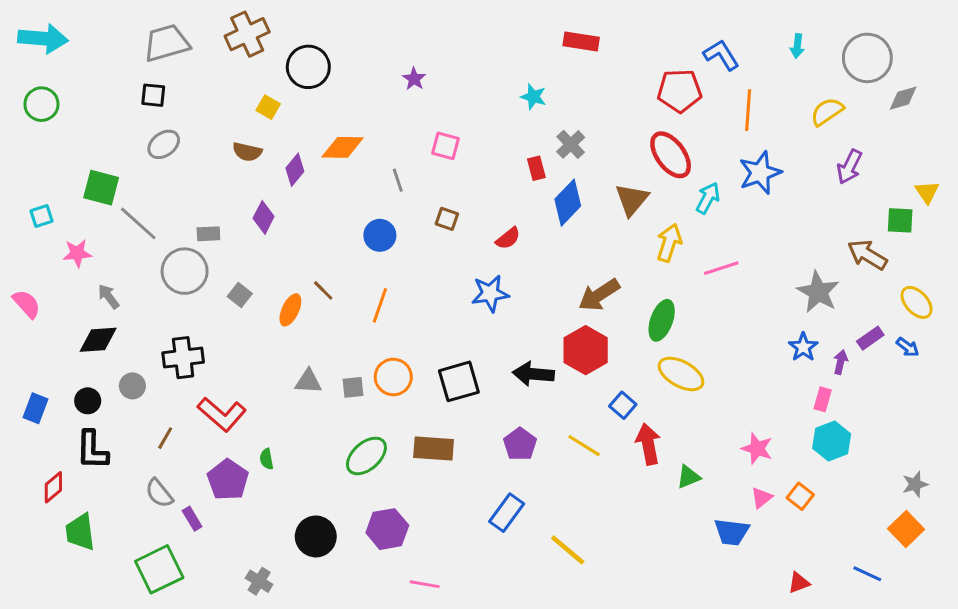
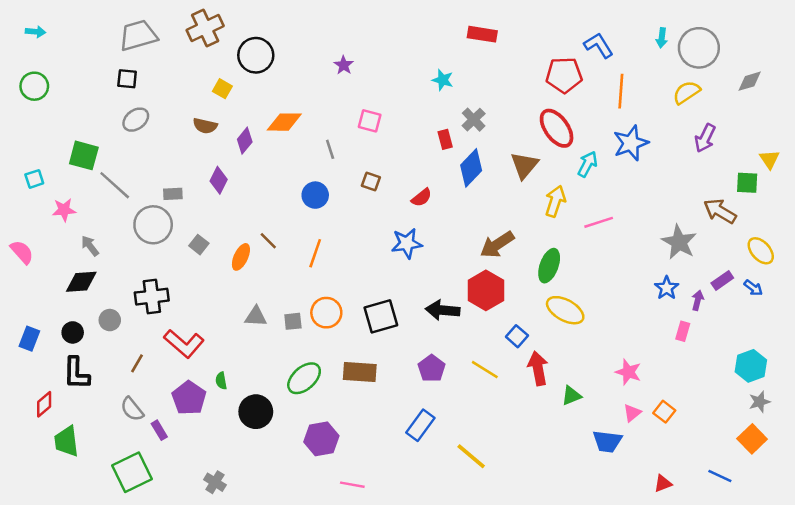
cyan arrow: (43, 39) -> (36, 32), size x0.5
gray circle: (867, 58) -> (699, 48), moved
cyan hexagon: (832, 441) -> (751, 366), moved
black circle: (316, 536) -> (256, 412), moved

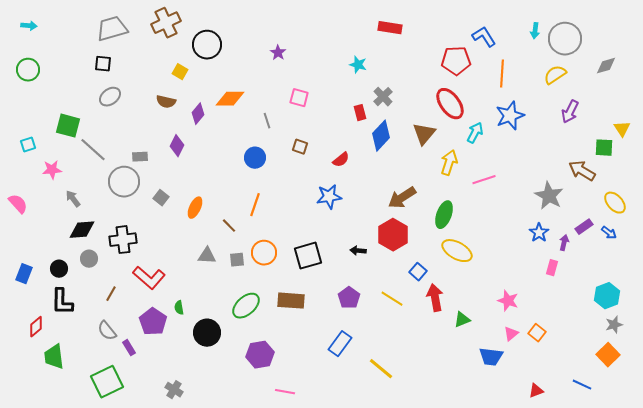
brown line: (268, 241) -> (229, 226), moved
black diamond: (81, 282) -> (82, 230), moved
black arrow: (443, 310) -> (358, 251), size x0.6

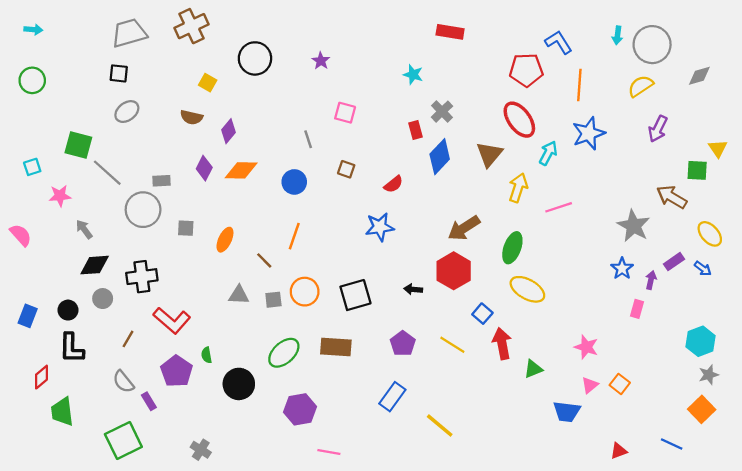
black circle: (207, 45) -> (255, 58), moved
orange diamond: (230, 99) -> (241, 170), moved
gray square: (161, 198) -> (186, 228), turned -35

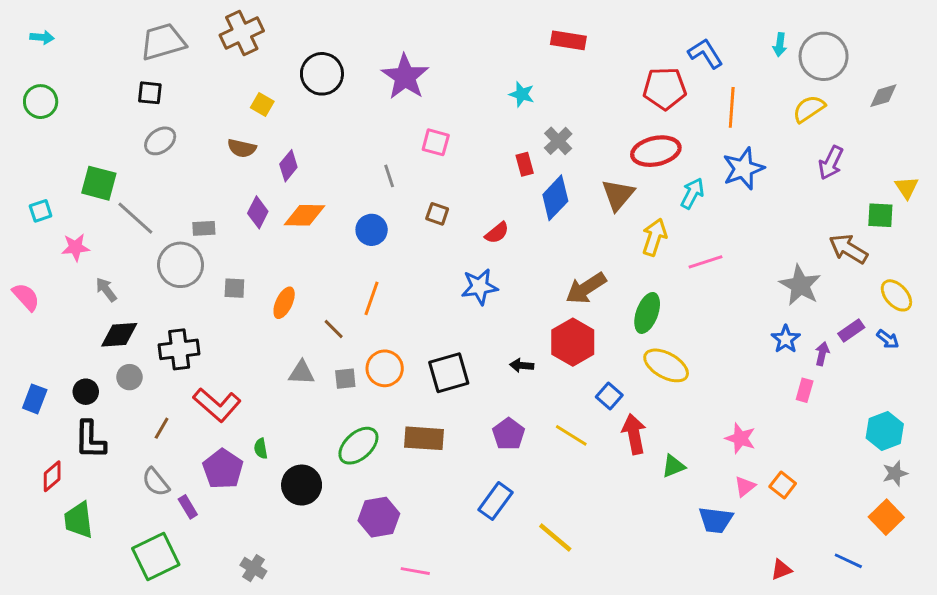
purple star: (321, 61) -> (405, 77), size x2.0
red ellipse: (519, 120) -> (656, 151), turned -66

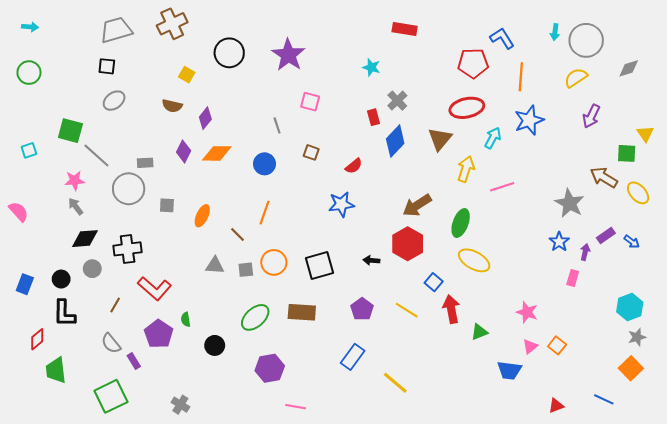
pink star: (76, 247) -> (75, 180), moved
yellow ellipse: (896, 295) -> (638, 193), moved
black circle: (302, 485) -> (215, 345), size x0.7

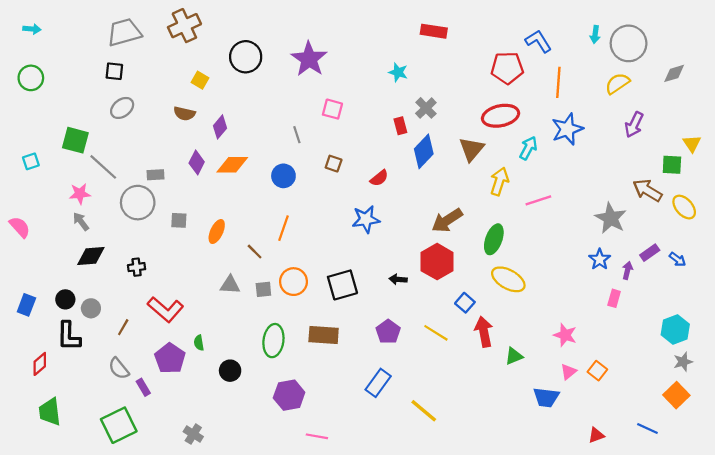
black cross: (128, 249) -> (137, 267), size x0.6
gray circle: (92, 269) -> (91, 308), moved
green ellipse: (255, 317) -> (273, 341), turned -40
green trapezoid: (56, 370) -> (50, 412), moved

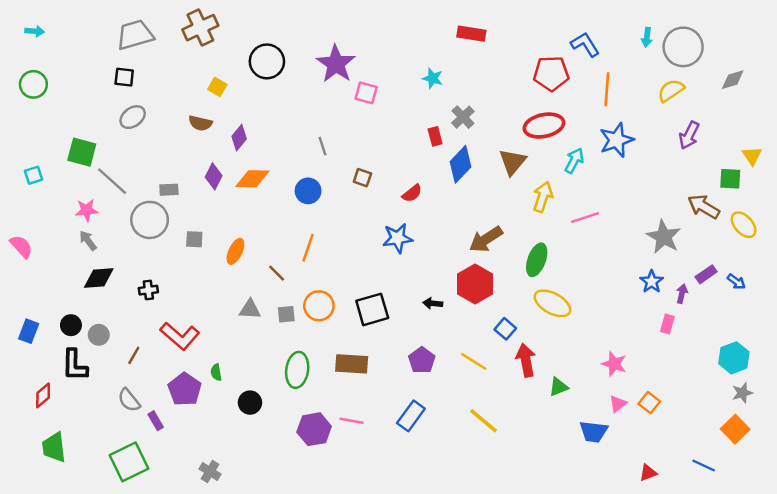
pink square: (332, 109) -> (366, 93), moved
yellow line: (424, 411) -> (483, 421), moved
pink line: (317, 436) -> (352, 421), moved

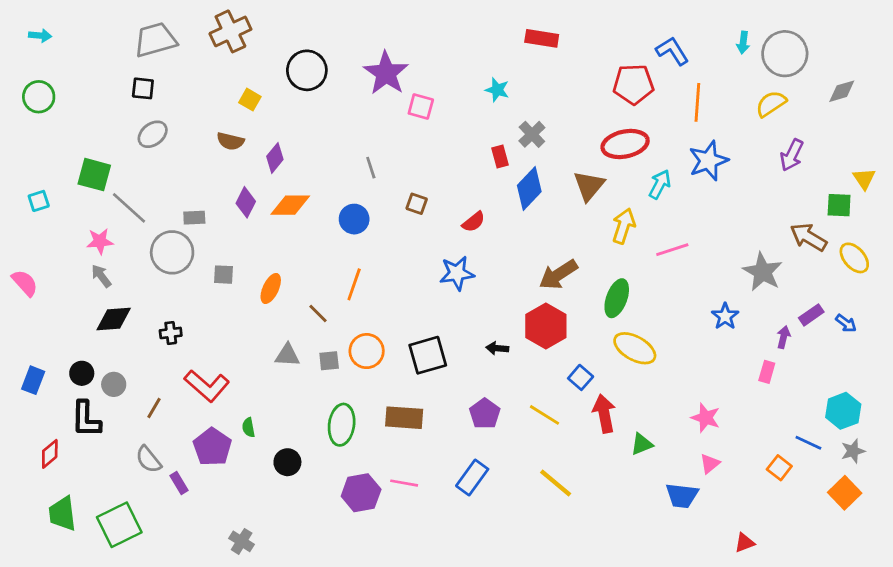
blue star: (652, 282) -> (725, 316), moved
orange square: (649, 403) -> (779, 468), moved
green square: (129, 462) -> (119, 525), moved
blue line: (704, 465) -> (808, 443), moved

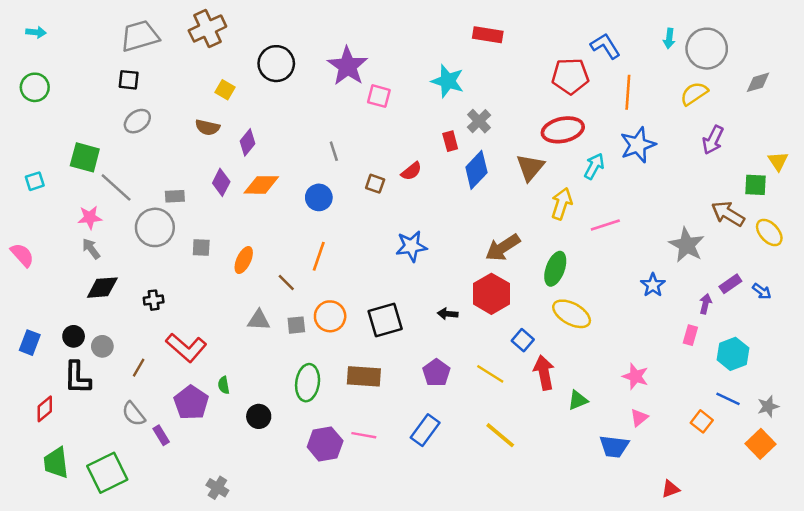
cyan star: (497, 90) -> (448, 81), size x1.5
red semicircle: (474, 222) -> (411, 171), moved
cyan hexagon: (843, 411) -> (733, 354), moved

